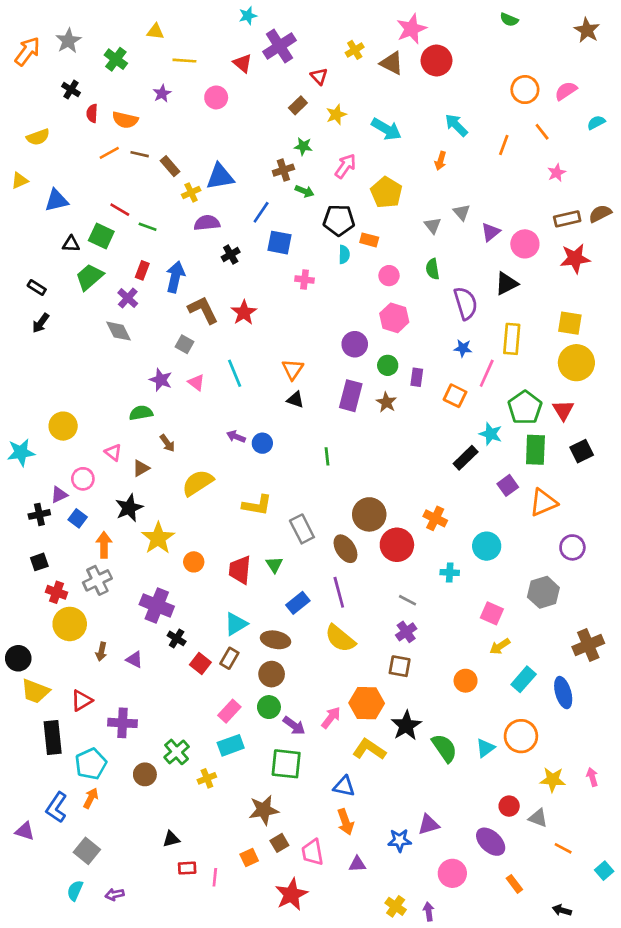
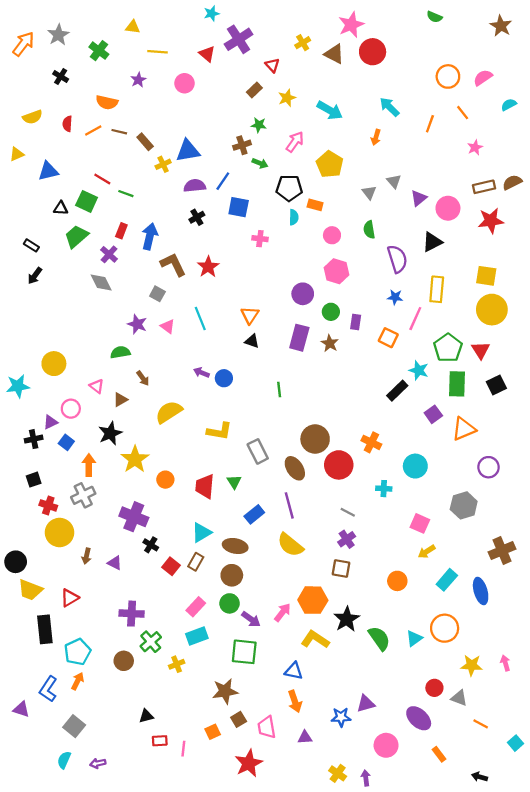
red semicircle: (92, 113) -> (67, 124), moved
purple semicircle: (207, 223) -> (195, 186), moved
purple cross: (122, 723) -> (132, 614), moved

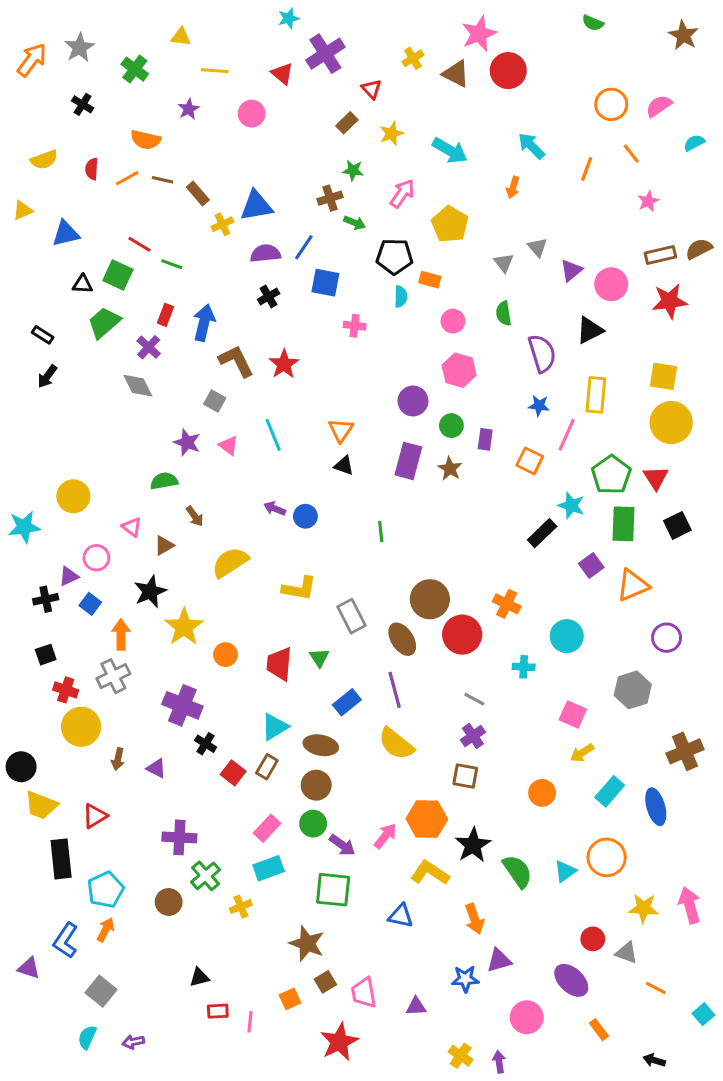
pink arrow: (505, 663) -> (690, 905), size x1.6
brown star: (225, 691) -> (307, 943), turned 30
orange arrow: (295, 701) -> (474, 919), moved

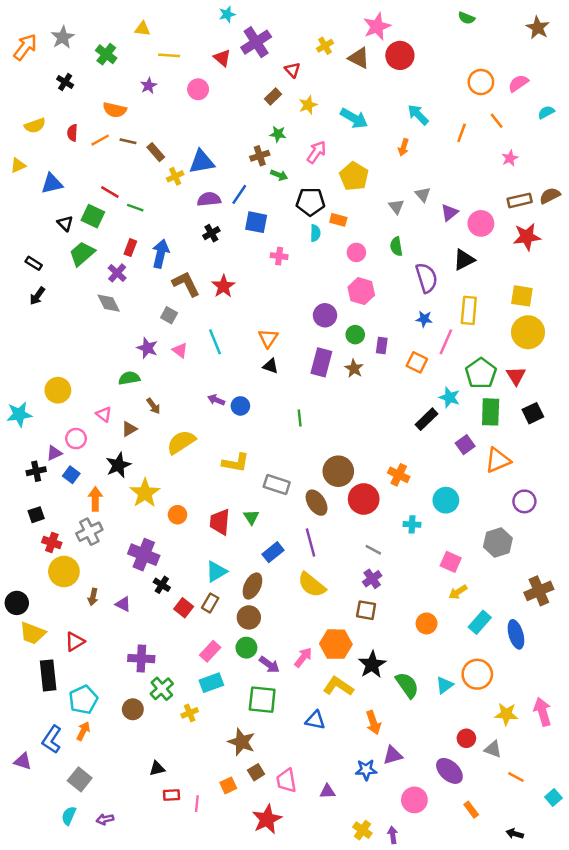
black triangle: (83, 284) -> (65, 223), turned 42
gray rectangle: (352, 616) -> (277, 484), turned -45
brown ellipse: (321, 745) -> (252, 586), turned -75

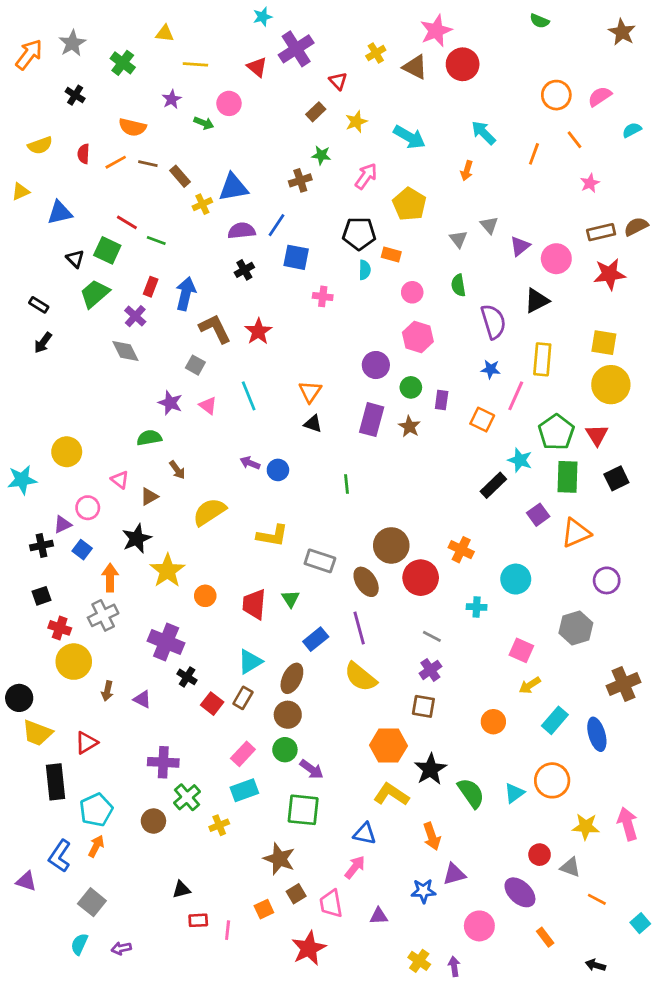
green arrow: (279, 175) -> (204, 123), moved
pink arrow: (303, 657) -> (355, 867), moved

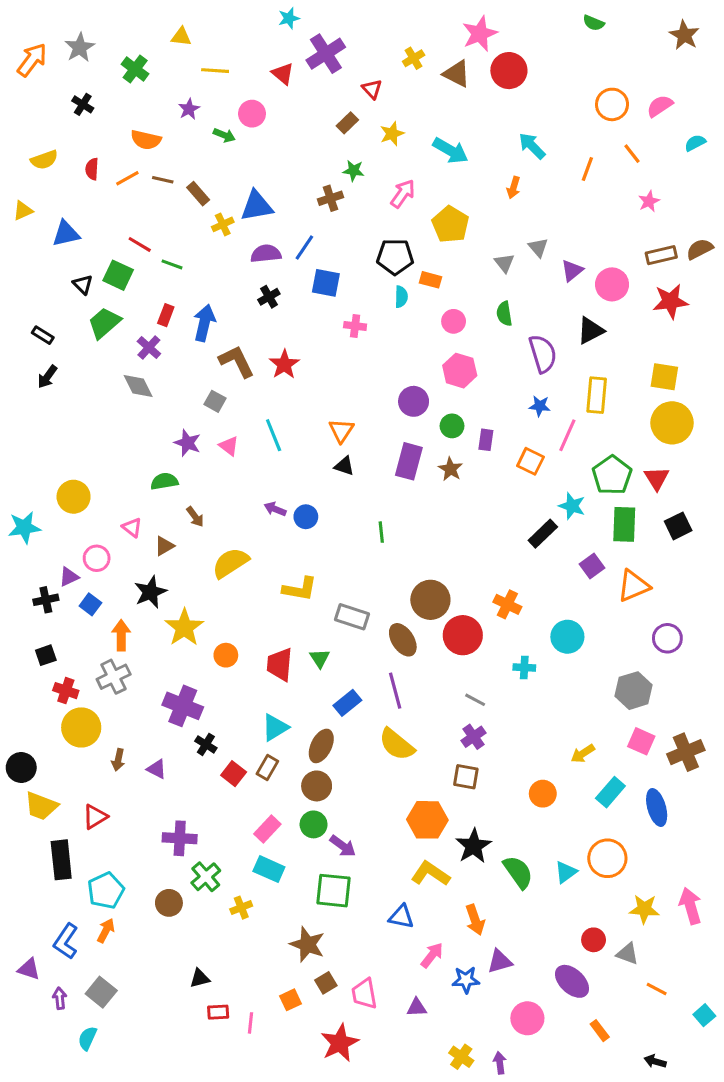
pink square: (521, 650) -> (641, 741), moved
cyan rectangle: (244, 790) -> (269, 869), turned 44
pink arrow: (355, 867) -> (432, 955), moved
purple arrow: (121, 948) -> (60, 998), moved, turned 96

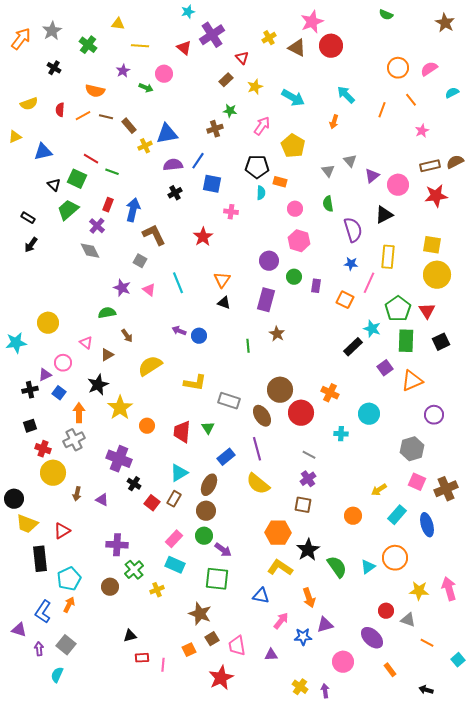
red star: (284, 364) -> (203, 237), moved
brown star: (450, 469) -> (277, 334), moved

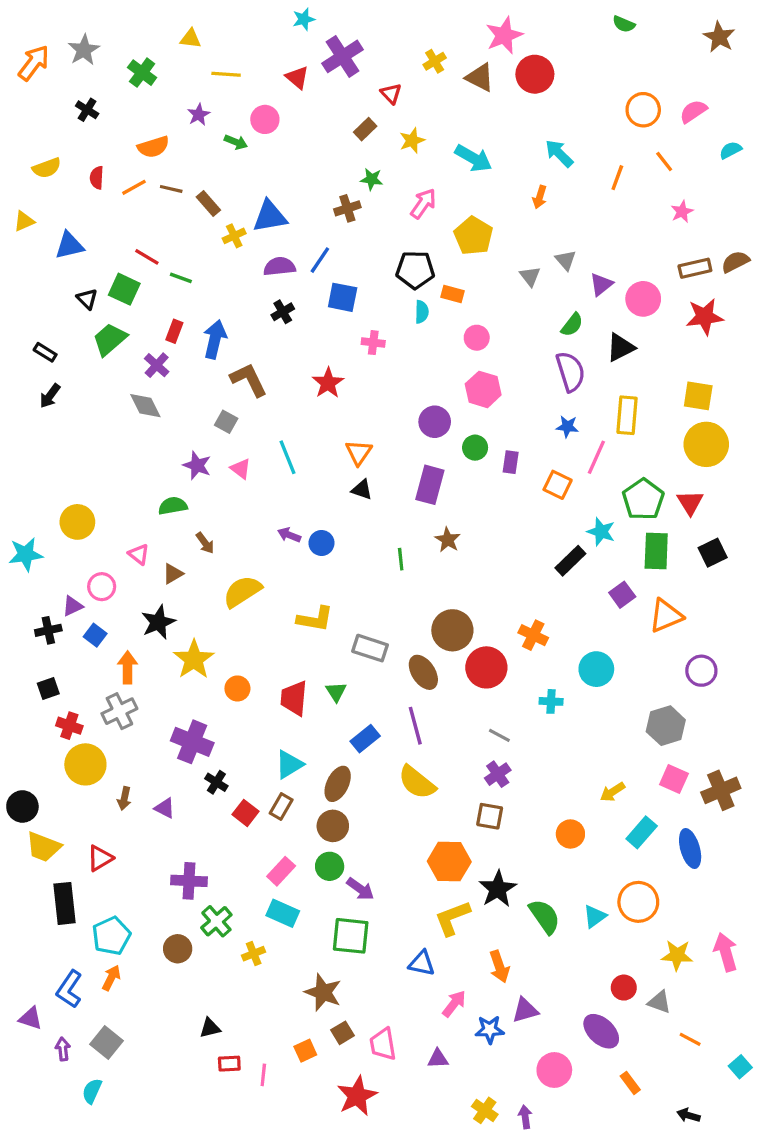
orange semicircle: (95, 91) -> (153, 147), turned -30
green semicircle: (328, 204) -> (572, 325), moved, turned -133
yellow L-shape: (280, 568) -> (452, 918), turned -55

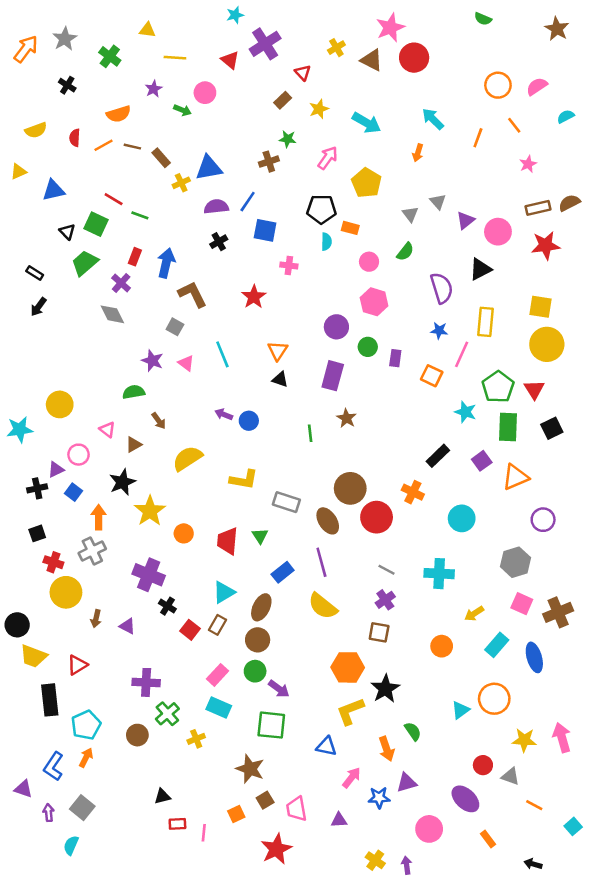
green semicircle: (572, 325) -> (405, 252), moved
black rectangle: (570, 561) -> (438, 456), moved
cyan cross: (551, 701) -> (439, 574), moved, size x1.6
green semicircle: (545, 916) -> (413, 731), moved, size x0.7

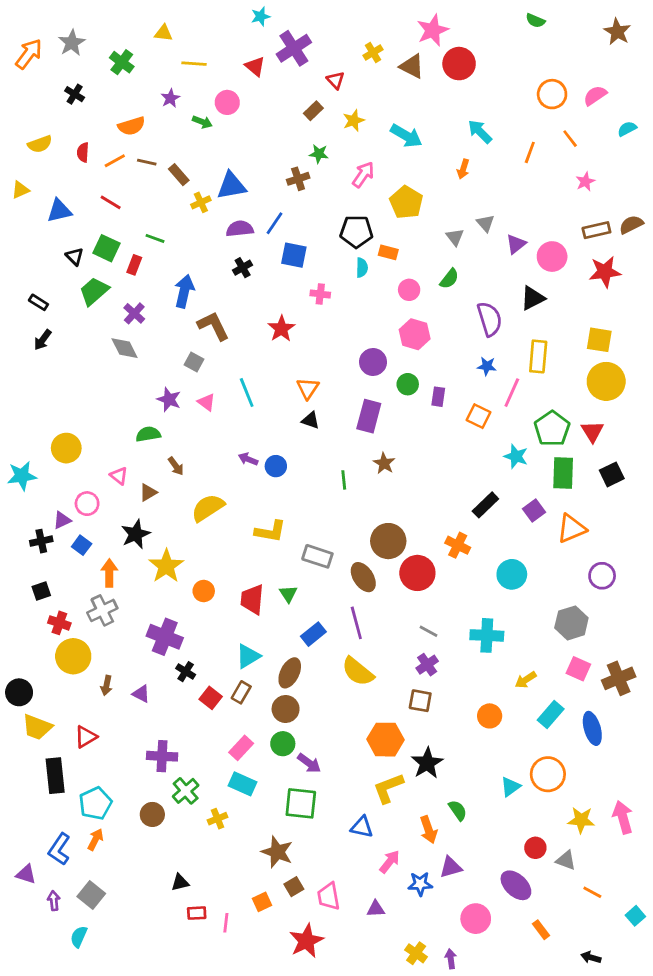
red line: (114, 199) -> (111, 202), moved
red rectangle: (135, 257) -> (134, 265), moved

